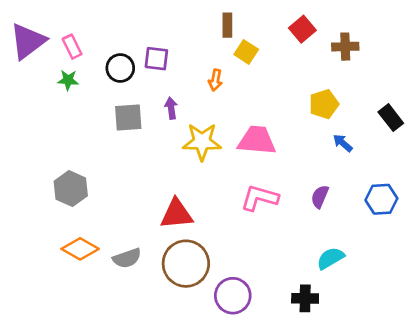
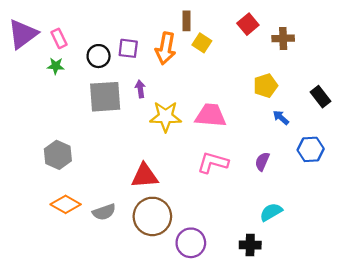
orange arrow: (215, 80) -> (166, 48), moved, size x1.8
gray square: (128, 118) -> (105, 97), size x1.4
blue hexagon: (381, 199) -> (311, 149), moved

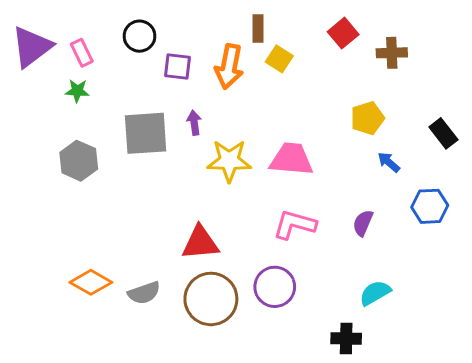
black circle: (99, 56) -> (140, 36), moved
gray hexagon: (58, 155) -> (79, 161), moved
purple circle: (191, 243) -> (275, 287), moved

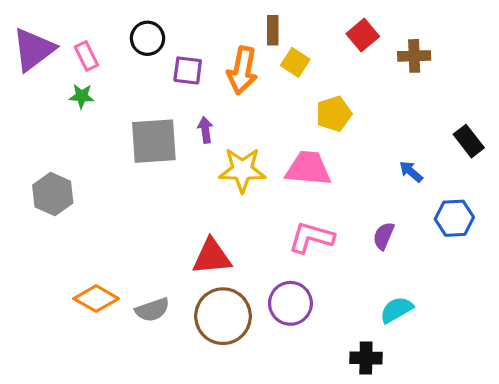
yellow pentagon: (367, 118) -> (334, 114), moved
gray hexagon: (79, 161) -> (53, 194), moved

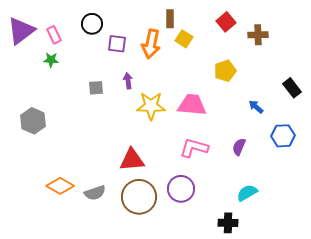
yellow pentagon: (334, 114) -> (225, 71), moved
gray square: (154, 141) -> (96, 88), size x0.5

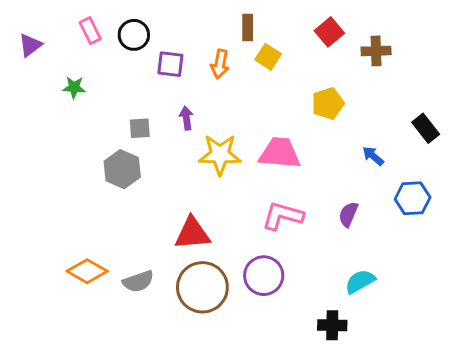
purple triangle: (21, 31) -> (30, 45), size x0.6
pink rectangle: (54, 35) -> (90, 31), moved
orange arrow: (151, 44) -> (220, 64), size x0.7
gray hexagon: (33, 121) -> (122, 169), moved

